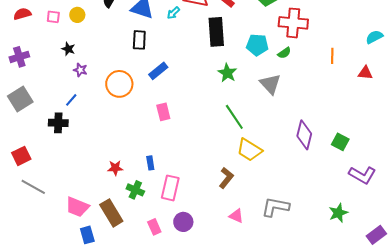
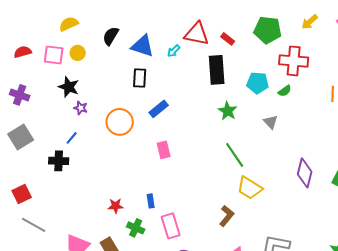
pink square: (53, 17) -> (54, 55), size x1.5
black star: (68, 49) -> (69, 87), size x1.5
purple cross: (19, 57) -> (20, 95), turned 36
gray triangle: (270, 84) -> (271, 122), size x0.7
pink rectangle: (170, 188) -> (171, 226), turned -30

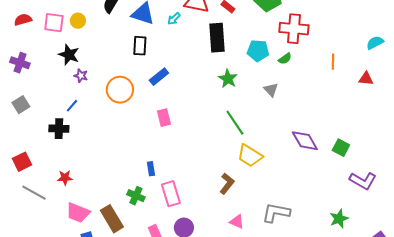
gray square: (21, 137) -> (21, 105), size x0.7
purple diamond: (305, 173) -> (305, 141), turned -44
red star: (116, 206) -> (65, 178), moved

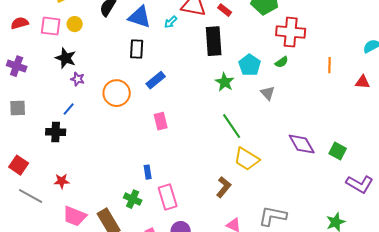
cyan pentagon: (258, 51) -> (250, 65), moved, turned 30
gray square: (21, 105) -> (18, 108), turned 30
red square: (22, 162) -> (19, 165), turned -30

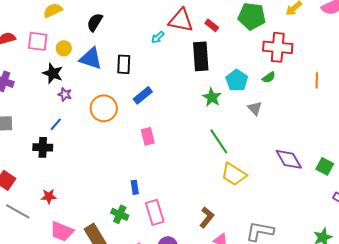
blue triangle: (140, 17) -> (91, 58), moved
yellow circle: (75, 24) -> (64, 48), moved
brown L-shape: (224, 187) -> (207, 217), moved

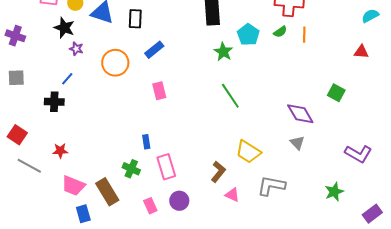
orange line: (317, 80) -> (304, 35), moved
gray triangle: (255, 108) -> (297, 143), moved
green square: (325, 166) -> (336, 93), moved
yellow trapezoid: (234, 174) -> (248, 152), moved

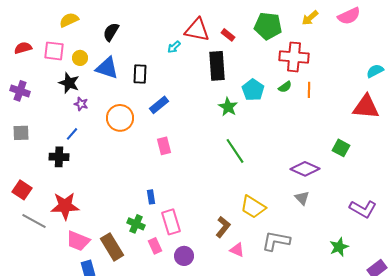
red triangle: (361, 52) -> (366, 107), size x1.8
purple diamond: (300, 114) -> (305, 169), turned -36
red star: (60, 151) -> (65, 206), size x1.8
pink rectangle: (150, 206) -> (155, 246), moved

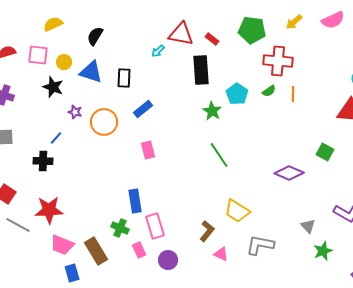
purple star: (81, 104) -> (75, 112), moved
blue rectangle: (151, 197) -> (135, 201), size x1.6
gray triangle: (302, 198) -> (308, 226), moved

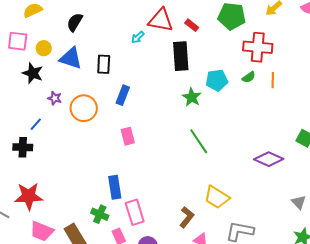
cyan pentagon: (237, 94) -> (217, 80), turned 30
blue rectangle: (143, 109) -> (123, 95), turned -30
gray triangle: (308, 226) -> (299, 202), moved

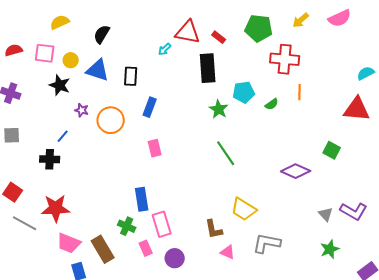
green semicircle: (249, 77) -> (272, 104), moved
brown L-shape: (187, 217) -> (214, 229), turned 130

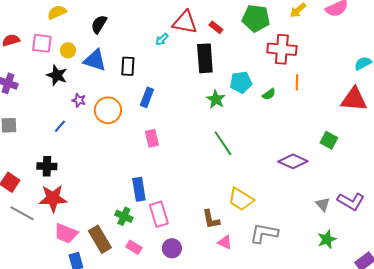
black cross: (50, 159) -> (47, 166), moved
pink rectangle: (146, 248) -> (134, 247), moved, turned -35

